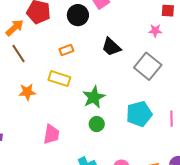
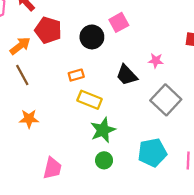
pink star: (155, 31) -> (156, 61), moved
yellow rectangle: (59, 79) -> (90, 100), moved

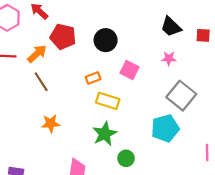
pink square: (119, 22) -> (129, 70), moved, turned -30
black trapezoid: (127, 75) -> (171, 27), moved
green star: (103, 130) -> (105, 134), moved
cyan pentagon: (152, 153) -> (165, 128), moved

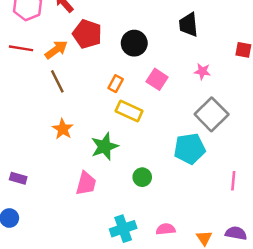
black trapezoid: (171, 27) -> (188, 25), moved, turned 35
orange rectangle: (93, 78) -> (116, 84), turned -48
orange star: (51, 123) -> (63, 129), turned 30
green star: (105, 134) -> (105, 146), moved

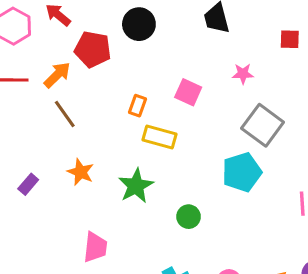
black circle: (134, 43) -> (139, 24), moved
purple rectangle: (18, 178) -> (28, 184), moved, turned -56
pink trapezoid: (86, 183) -> (95, 247), moved

